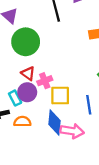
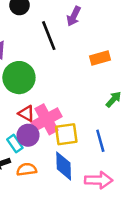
pink cross: (45, 81) -> (46, 119), size x1.6
pink arrow: (72, 131) -> (99, 180), moved

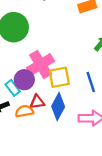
red triangle: (26, 113) -> (37, 102), moved, turned -35
blue diamond: (64, 166) -> (58, 106), turned 32

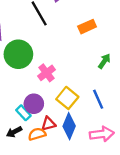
pink cross: (41, 65) -> (46, 73), moved, size x0.7
yellow square: (59, 77) -> (67, 98), turned -35

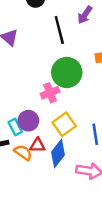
green circle: (18, 54) -> (67, 73), moved
orange semicircle: (37, 134) -> (23, 153), turned 36

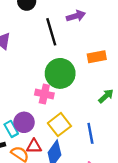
purple arrow: (85, 15) -> (76, 16), turned -138
pink cross: (50, 93) -> (44, 94), turned 36

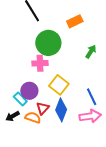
blue line: (90, 133) -> (92, 97), moved
red triangle: (34, 146) -> (43, 108), turned -32

